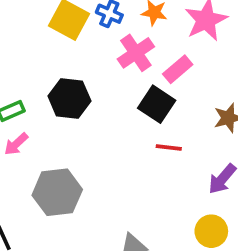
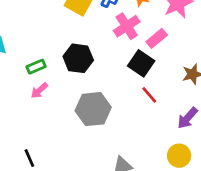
red line: (169, 147) -> (149, 95), turned 42
gray hexagon: (57, 192) -> (93, 109), moved

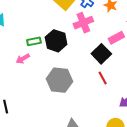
pink cross: (127, 26) -> (83, 23), moved
green rectangle: (36, 67) -> (34, 41), moved

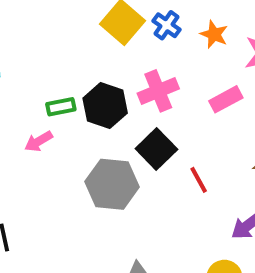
pink cross: (83, 23) -> (158, 91), moved
black square: (101, 54) -> (156, 149), moved

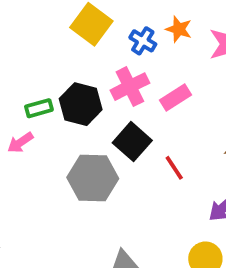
blue cross: (166, 25) -> (143, 41), moved
pink rectangle: (226, 99) -> (176, 98), moved

